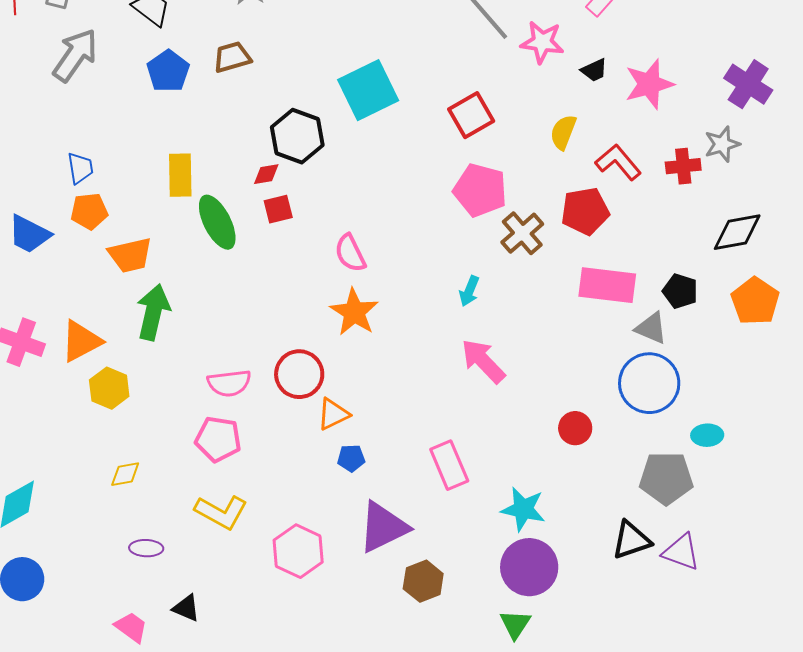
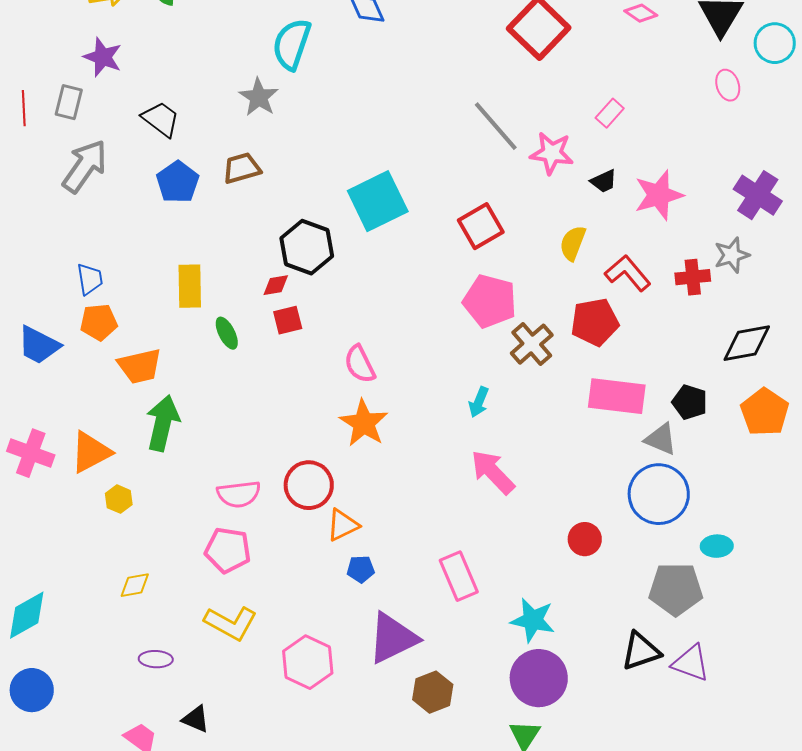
green ellipse: (217, 222) -> (227, 333), size x0.6
yellow hexagon: (109, 388) -> (119, 499), size x0.7

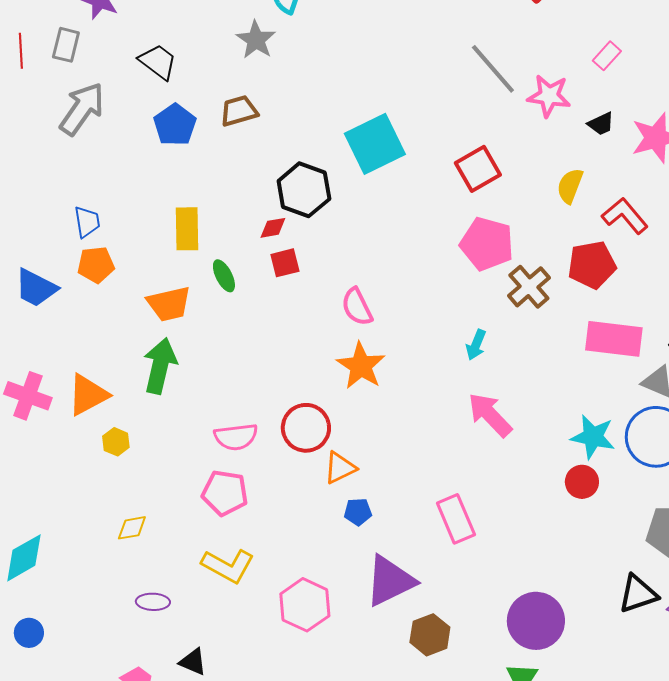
orange trapezoid: (140, 366) -> (169, 304), moved
cyan star: (533, 620) -> (593, 437), moved
blue circle: (32, 690) -> (29, 633), size x0.7

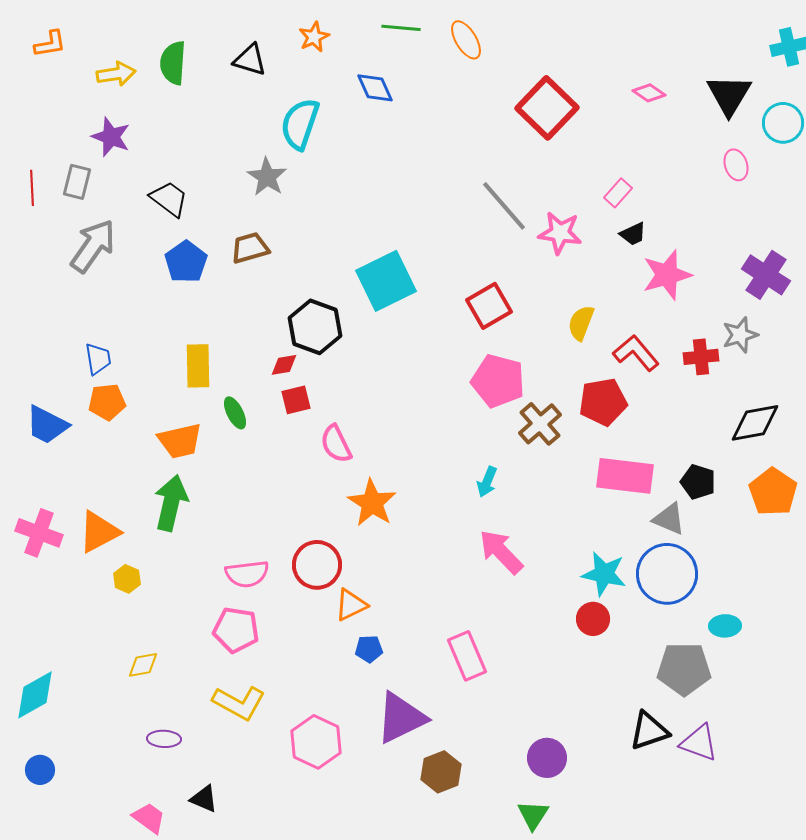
black trapezoid: (601, 124) -> (633, 234), moved
pink semicircle: (357, 307) -> (336, 444), moved
purple circle: (536, 621) -> (547, 758), size x0.7

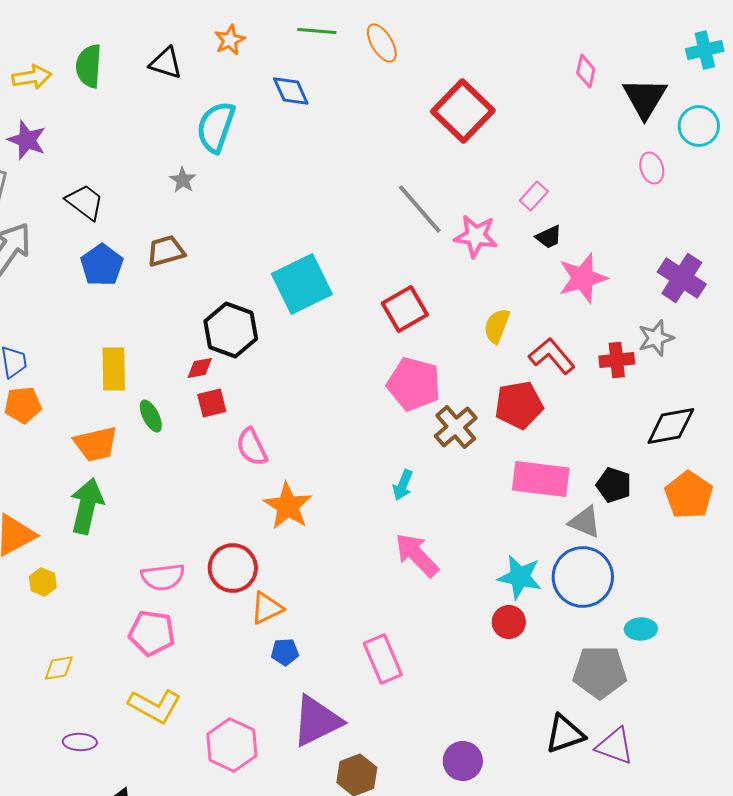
pink diamond: (649, 93) -> (586, 71), moved, turned 68
gray star: (267, 177) -> (183, 180), size x0.7

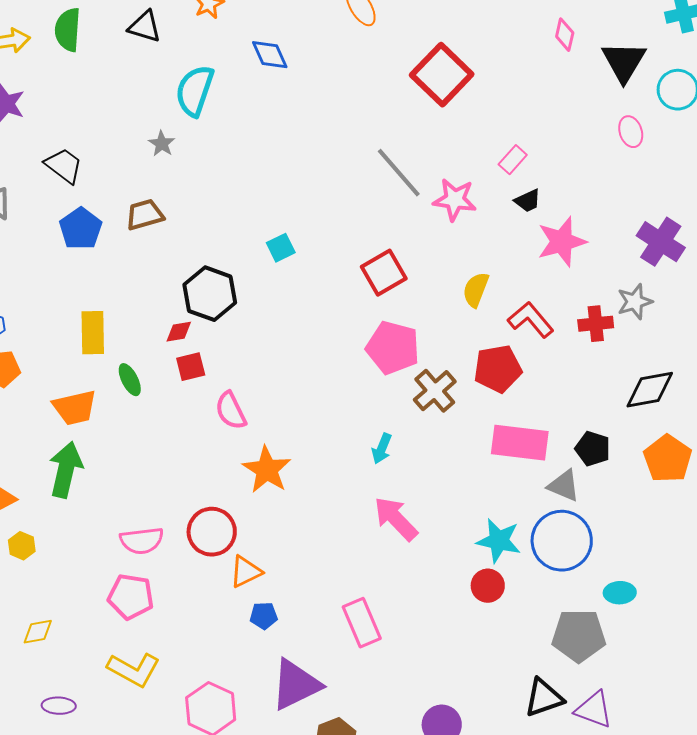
cyan square: (302, 284) -> (281, 248), size x0.5

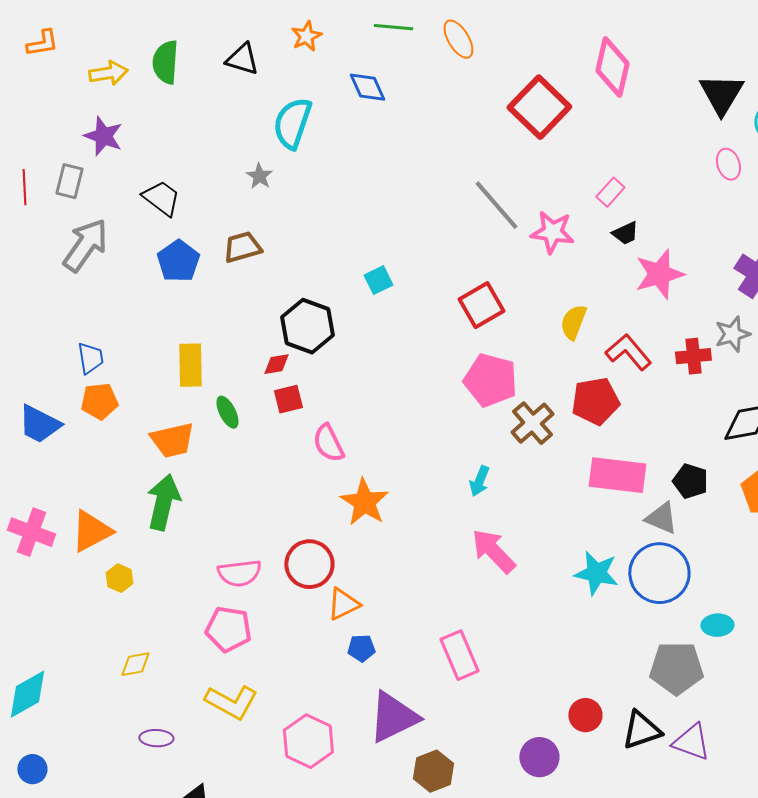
pink diamond: (565, 35) -> (612, 67), moved, size x1.8
red circle: (488, 586) -> (585, 715), moved

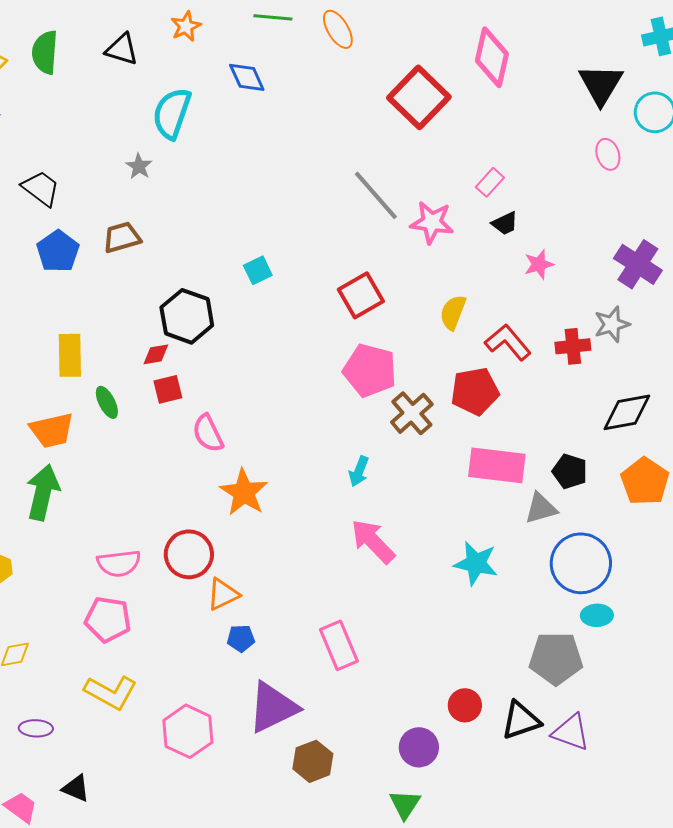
pink star: (659, 274) -> (539, 264), size x0.6
gray triangle: (661, 518) -> (541, 508), turned -39
blue circle: (659, 573) -> (581, 563), moved

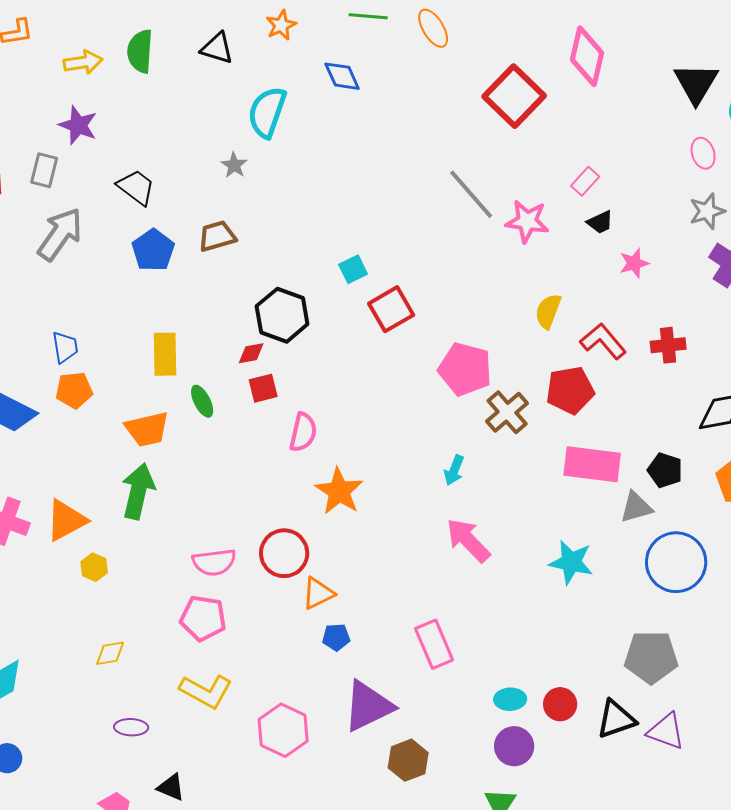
red square: (361, 295) -> (391, 309), moved
gray star: (612, 324) -> (707, 211), moved
pink semicircle: (208, 433) -> (303, 432), turned -141
cyan ellipse: (597, 615) -> (510, 699), moved

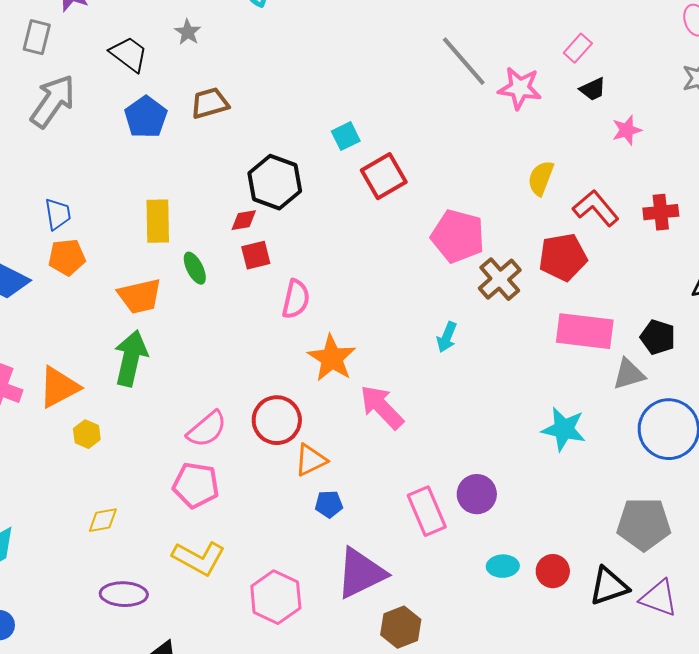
gray star: (234, 165) -> (188, 32), moved
pink arrow: (468, 540) -> (382, 407), moved
pink semicircle: (214, 562) -> (207, 429), turned -33
purple ellipse: (131, 727) -> (124, 594), size x1.4
purple circle: (514, 746) -> (477, 494), moved

